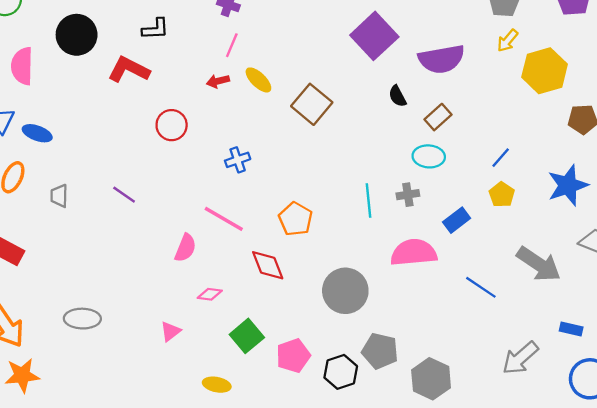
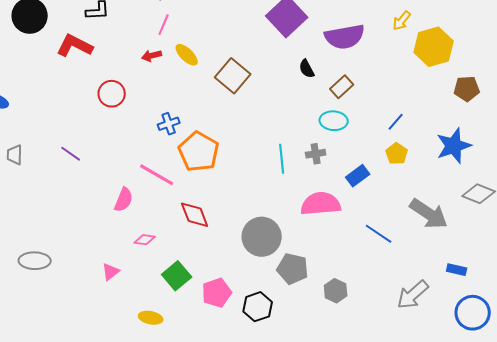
orange pentagon: (296, 219) -> (199, 152), moved, size x1.4
gray pentagon: (380, 351) -> (293, 269), moved
gray hexagon: (431, 379) -> (336, 291), moved, size x0.7

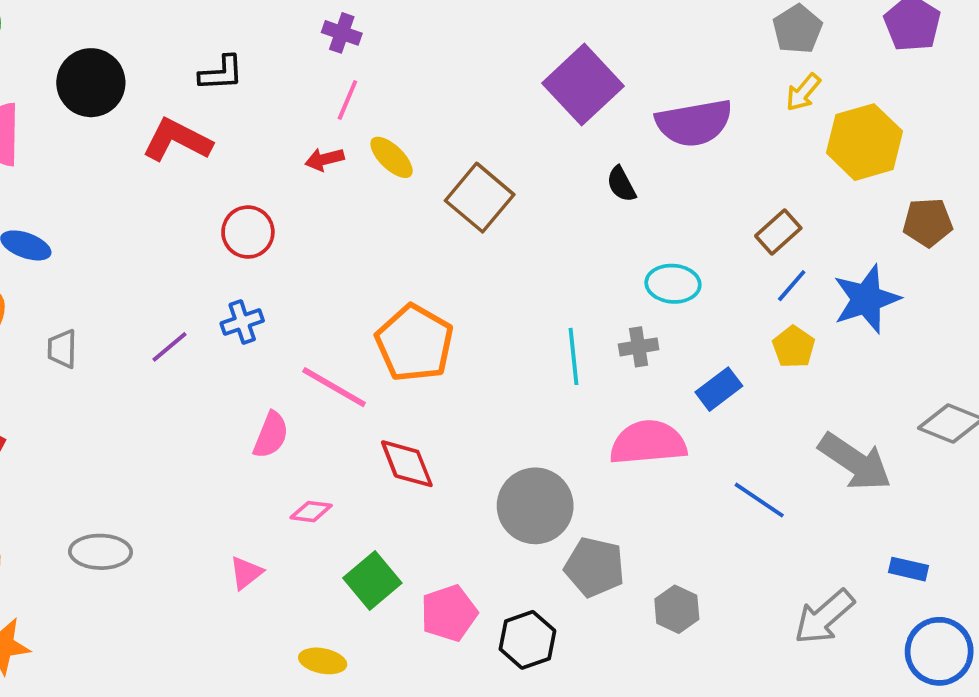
brown rectangle: (342, 87) -> (778, 232), moved
blue cross: (169, 124) -> (242, 322), moved
blue star: (454, 146) -> (866, 299), moved
purple line: (71, 154) -> (169, 347), turned -75

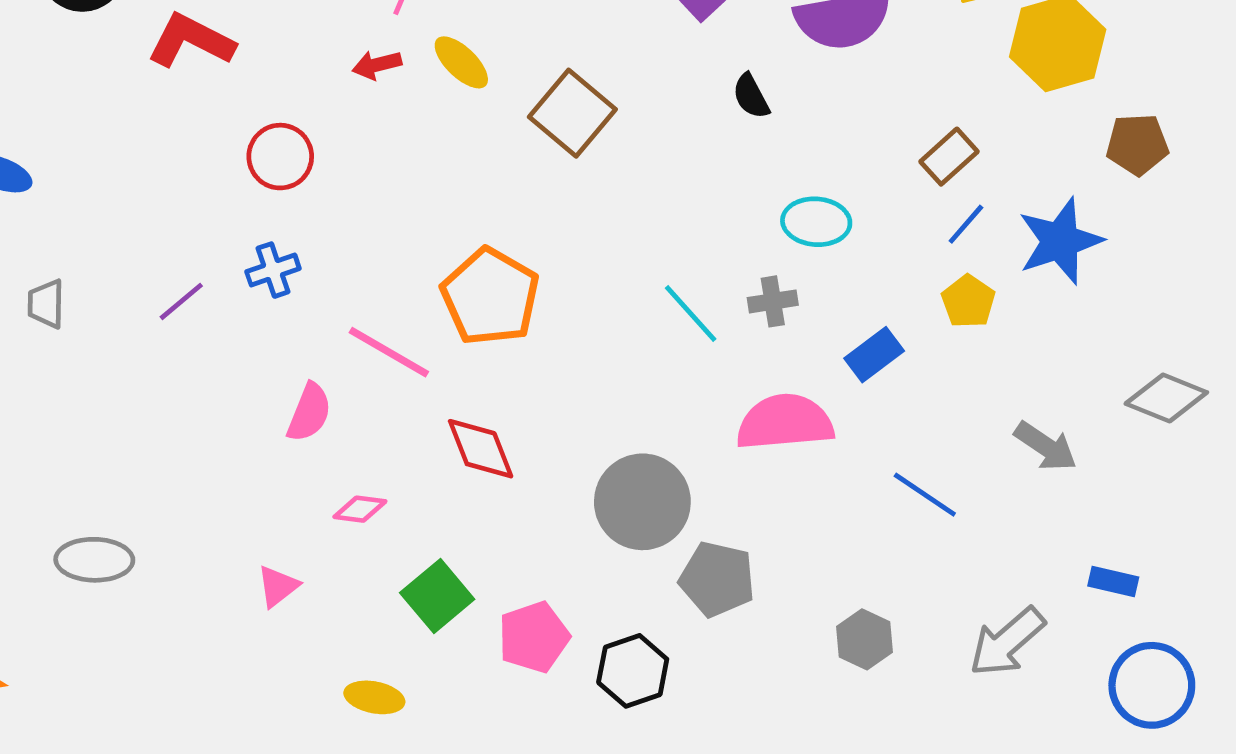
cyan line: (573, 356) -> (691, 314), turned -36
gray arrow: (855, 462) -> (1046, 446), size x0.7
gray hexagon: (677, 609) -> (865, 639), moved

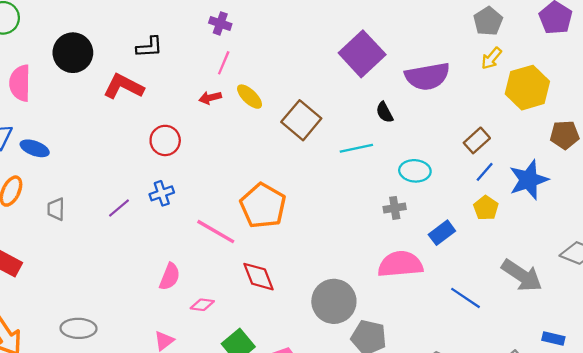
cyan line: (691, 314) -> (356, 148), moved, turned -60
pink semicircle: (309, 412) -> (170, 277), moved
gray arrow: (1046, 446) -> (522, 275), size x1.4

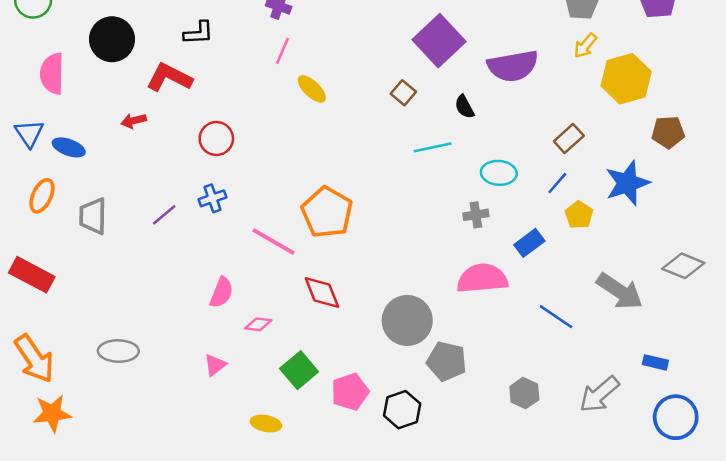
red arrow: (210, 98) -> (134, 121), moved
brown square: (301, 120) -> (403, 93), moved, size x0.6
blue line: (485, 172) -> (557, 183), moved
gray trapezoid: (56, 209) -> (93, 216), size x1.4

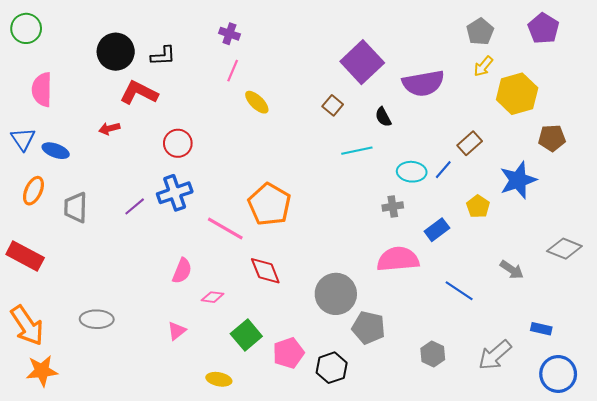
black circle: (112, 39) -> (116, 52), moved
blue line: (557, 183) -> (443, 170), moved
blue cross: (213, 198) -> (175, 193), size x1.5
gray arrow: (620, 291) -> (512, 270), size x0.6

